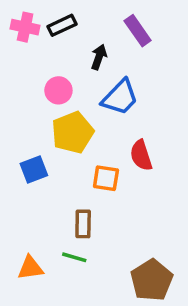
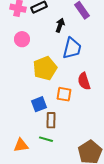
pink circle: (58, 90) -> (22, 39), moved
blue trapezoid: (120, 97) -> (72, 48), turned -30
blue square: (34, 169) -> (39, 104), moved

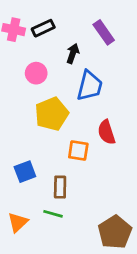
pink circle: (22, 39) -> (36, 73), moved
blue square: (39, 104) -> (25, 172), moved
orange triangle: (21, 145) -> (18, 222), turned -35

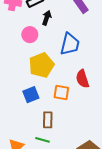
black arrow: (73, 53) -> (47, 18), moved
blue square: (25, 172) -> (31, 95), moved

